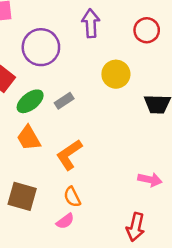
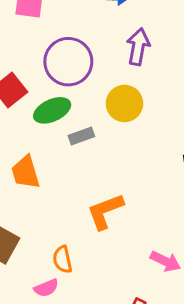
yellow circle: (116, 74) -> (124, 103), moved
green ellipse: (30, 101) -> (52, 110), moved
orange L-shape: (69, 155) -> (105, 211), moved

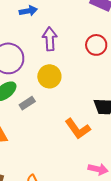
orange L-shape: (105, 211) -> (78, 129), moved, turned -92

